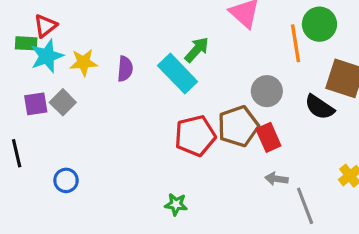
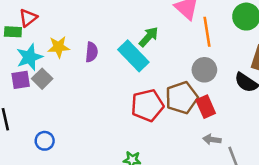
orange line: (296, 43) -> (207, 32), moved
cyan star: (47, 56) -> (29, 57), moved

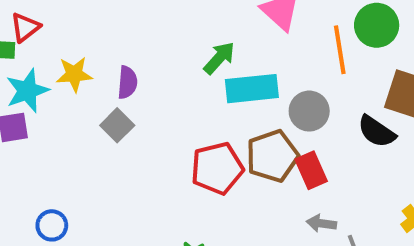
orange line: (207, 32) -> (340, 50), moved
cyan rectangle: (133, 56) -> (252, 89), moved, turned -52
gray square: (42, 79) -> (117, 125), moved

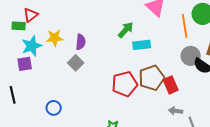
cyan rectangle: (252, 89) -> (142, 45), size x0.7
gray circle: (309, 111) -> (191, 56), moved
blue circle: (52, 225) -> (54, 108), moved

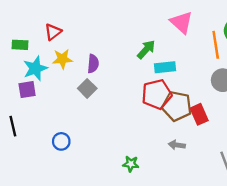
red triangle: (31, 15) -> (53, 32), moved
brown pentagon: (152, 78) -> (177, 106), turned 30
red pentagon: (125, 84) -> (157, 94), moved
gray arrow: (176, 111) -> (177, 145), moved

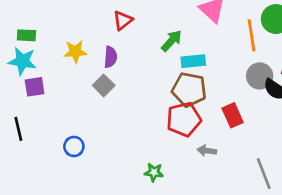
red triangle: (53, 32) -> (123, 20), moved
cyan star: (35, 68) -> (22, 61), moved, turned 30
red pentagon: (157, 94) -> (184, 119), moved
brown pentagon: (177, 106) -> (189, 90), moved

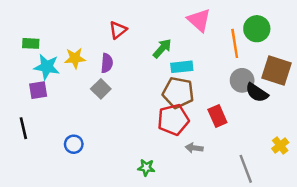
cyan star: (22, 61) -> (47, 67), moved

